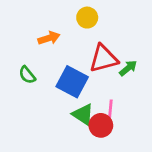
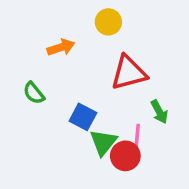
green arrow: (128, 68) -> (159, 112), moved, turned 102
blue square: (72, 82) -> (83, 117), moved, size x0.7
green triangle: (83, 114) -> (103, 142), turned 35

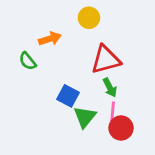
green semicircle: (34, 93) -> (28, 61), moved
green arrow: (159, 112) -> (110, 88), moved
red circle: (125, 156) -> (121, 128), moved

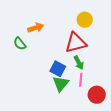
yellow circle: (89, 18) -> (85, 20), moved
blue square: (68, 96) -> (58, 69), moved
red circle: (121, 128) -> (97, 95), moved

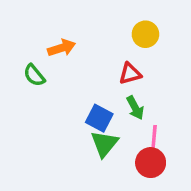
red triangle: (76, 43) -> (130, 74), size x0.6
pink line: (81, 80) -> (154, 137), moved
red circle: (97, 95) -> (151, 163), moved

